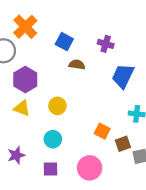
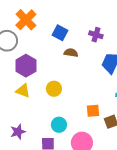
orange square: (102, 131) -> (93, 111), turned -32
cyan circle: (53, 139) -> (59, 125), moved

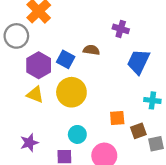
blue square: (60, 33) -> (66, 59), moved
yellow circle: (54, 89) -> (71, 92), size x1.6

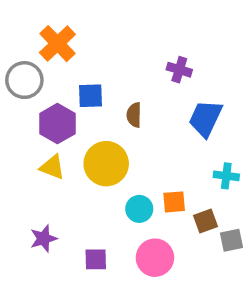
brown semicircle: (91, 50) -> (134, 115), moved, turned -98
blue square: (66, 59) -> (91, 96), moved, turned -30
cyan circle: (77, 134) -> (139, 209), moved

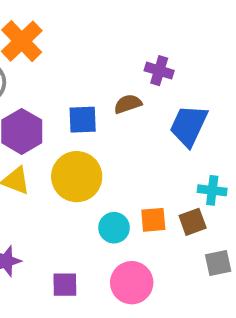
blue square: (91, 96) -> (83, 120), moved
brown semicircle: (134, 115) -> (128, 104), moved, turned 70
brown square: (205, 221) -> (193, 222), moved

